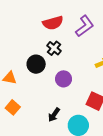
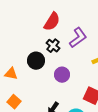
red semicircle: (53, 23) -> (52, 22), turned -42
purple L-shape: (85, 26) -> (78, 38), moved

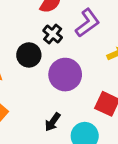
purple circle: (62, 75) -> (65, 75), size x1.5

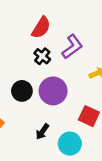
black circle: (29, 55) -> (22, 91), moved

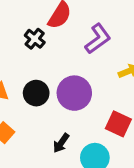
black cross: (42, 56) -> (35, 39), moved

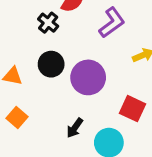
black circle: (36, 93) -> (51, 64), moved

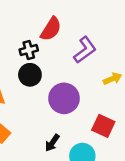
black cross: (48, 23) -> (29, 50), turned 36
black circle: (51, 64) -> (30, 75), moved

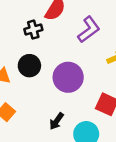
black circle: (30, 75) -> (29, 66), moved

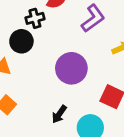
black circle: (29, 66) -> (21, 41), moved

